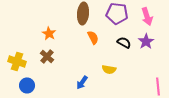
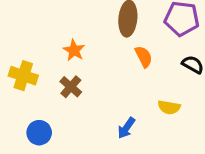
yellow cross: (17, 61) -> (23, 76), moved

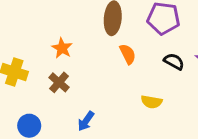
blue arrow: (126, 128) -> (86, 121), moved

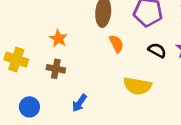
brown cross: (59, 82) -> (56, 69), turned -30
yellow semicircle: (152, 102) -> (137, 86), size x1.5

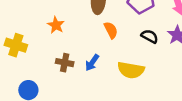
brown cross: (56, 69) -> (65, 63), moved
blue arrow: (79, 103) -> (92, 63), moved

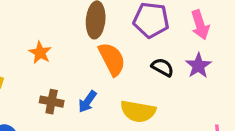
orange semicircle: (111, 30) -> (112, 59), size x1.5

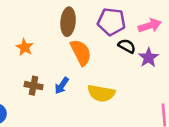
pink arrow: (200, 25) -> (150, 26), turned -90
black semicircle: (163, 67) -> (127, 46), moved

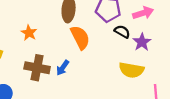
brown cross: (34, 86) -> (37, 68), size x1.5
yellow semicircle: (101, 93) -> (131, 70), moved

